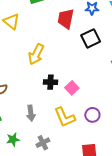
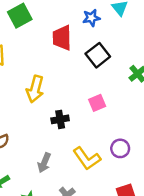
pink square: (72, 88) -> (97, 103), moved, turned 32
gray arrow: (31, 113) -> (44, 163), turned 42

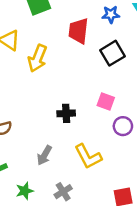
yellow arrow: (35, 89) -> (37, 58), moved
pink square: (97, 103) -> (106, 101), turned 36
purple circle: (120, 148) -> (123, 126), moved

